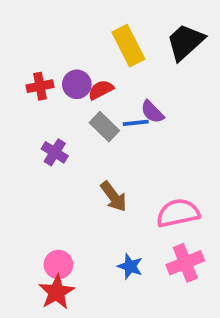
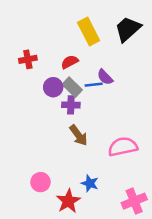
purple circle: (77, 84) -> (53, 87), moved
purple cross: (55, 152) -> (71, 105), moved, turned -30
pink cross: (185, 263) -> (134, 201), moved
red star: (57, 292) -> (68, 201), moved

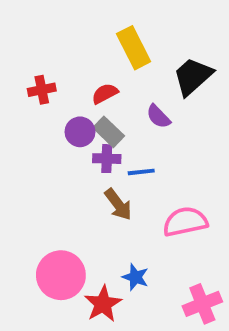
black trapezoid: (128, 29) -> (193, 76), moved
blue line: (94, 85) -> (141, 172), moved
pink circle: (40, 182) -> (61, 275), size x1.6

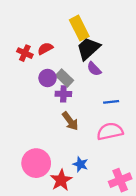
black trapezoid: (193, 76) -> (88, 49), moved
red cross: (42, 90) -> (25, 53), turned 35
red semicircle: (105, 94) -> (45, 49), moved
blue line: (141, 172) -> (111, 102), moved

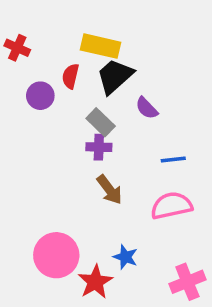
yellow rectangle: (79, 28) -> (101, 46), moved, turned -50
red semicircle: (45, 49) -> (70, 76), turned -49
black trapezoid: (88, 49) -> (115, 76), moved
red cross: (25, 53) -> (17, 48), moved
purple circle: (48, 78) -> (40, 96), moved

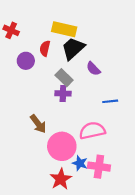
brown arrow: (109, 190) -> (38, 124), moved
pink semicircle: (171, 206) -> (92, 131), moved
pink circle: (56, 255) -> (62, 146), moved
pink cross: (187, 282) -> (99, 167), moved, turned 30

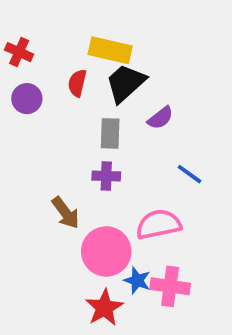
purple circle: (26, 61) -> (27, 99), moved
purple semicircle: (93, 69) -> (160, 118), turned -84
gray rectangle: (64, 78) -> (110, 133), turned 48
purple cross: (63, 93) -> (106, 176), moved
blue line: (110, 101) -> (189, 174), turned 42

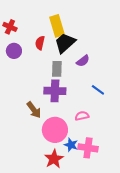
yellow rectangle: (110, 50) -> (57, 26), turned 60
purple cross: (106, 176) -> (55, 91), size x1.5
pink semicircle: (158, 224) -> (82, 116), size x0.6

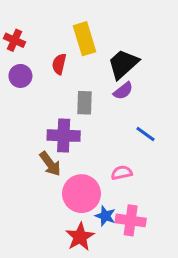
black trapezoid: (65, 43) -> (123, 64), moved
purple cross: (55, 91) -> (64, 136), moved

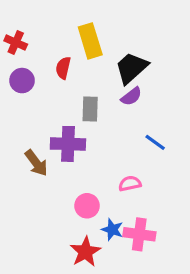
brown arrow: (50, 164) -> (36, 163), moved
pink circle: (81, 194) -> (87, 206), size x0.6

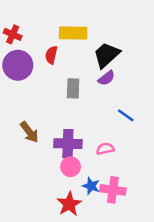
yellow rectangle: (90, 41) -> (73, 33), turned -72
purple circle: (22, 81) -> (18, 65), size x1.5
purple cross: (68, 144) -> (68, 144), moved

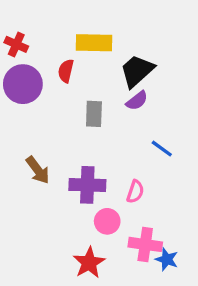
pink semicircle: (105, 149) -> (135, 192), turned 120
pink circle: (71, 167) -> (107, 221), moved
blue star: (91, 186) -> (167, 259), moved

